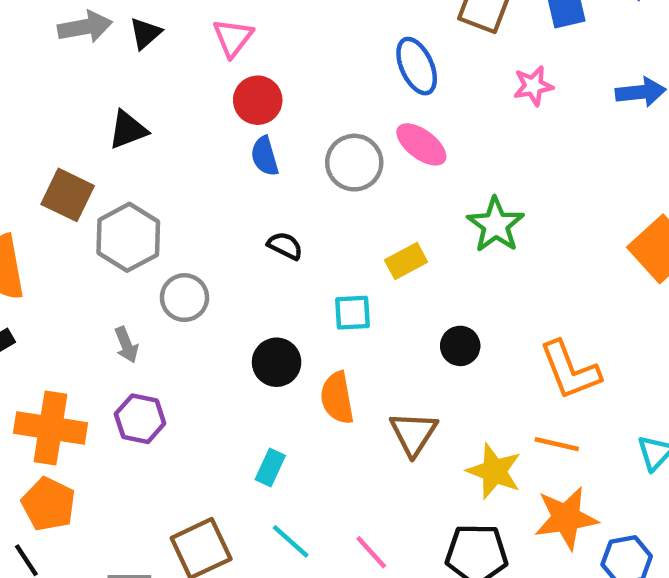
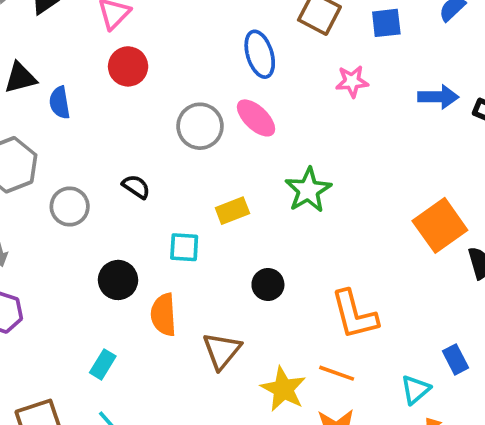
blue semicircle: (265, 156) -> (60, 103), moved
gray circle: (184, 298) -> (70, 206), moved

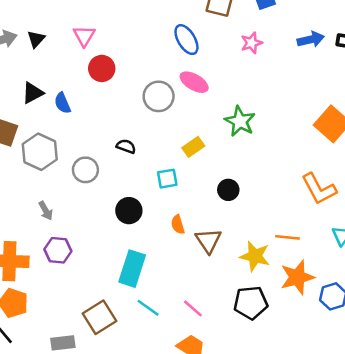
orange semicircle: (164, 315) -> (178, 225), moved, size x0.7
orange L-shape: (354, 315) -> (319, 189), moved
cyan rectangle: (103, 364) -> (132, 269), size x1.8

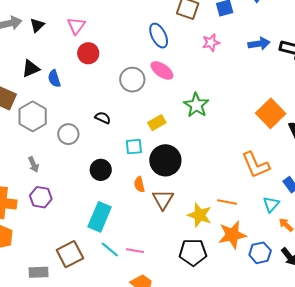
black circle: (228, 190) -> (165, 160), moved, size x1.8
pink line: (193, 308) -> (135, 251), moved, turned -36

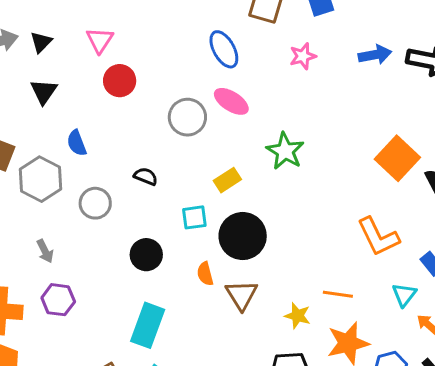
black triangle: (31, 68) -> (44, 92), moved, turned -30
blue semicircle: (54, 79) -> (77, 143), moved
yellow star: (200, 215) -> (298, 316), size x0.7

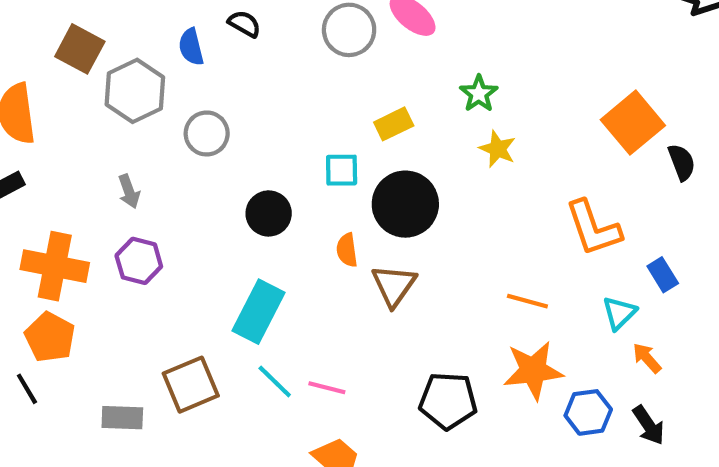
green star: (285, 151) -> (479, 94), size x0.7
black semicircle: (146, 176) -> (244, 24), moved
yellow star: (298, 316) -> (498, 149), moved

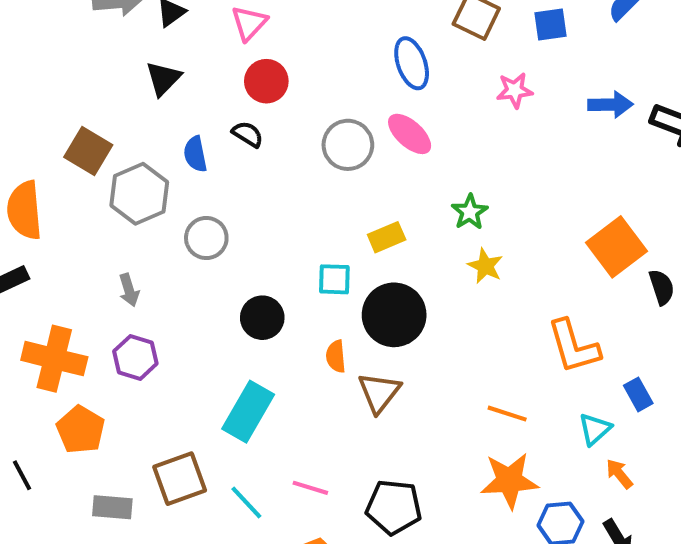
orange pentagon: (50, 337) -> (81, 430), moved
cyan line: (275, 382) -> (246, 503), moved
black pentagon: (448, 401) -> (394, 507), moved

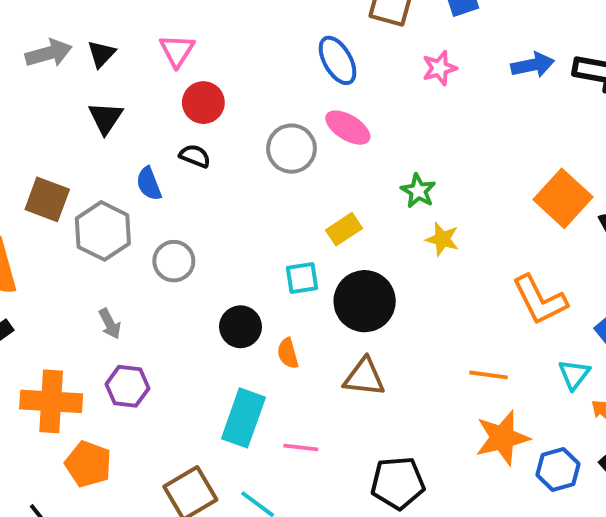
orange semicircle: (336, 356) -> (288, 353), moved
brown triangle: (379, 393) -> (364, 377), turned -51
pink line: (310, 488) -> (301, 447), moved

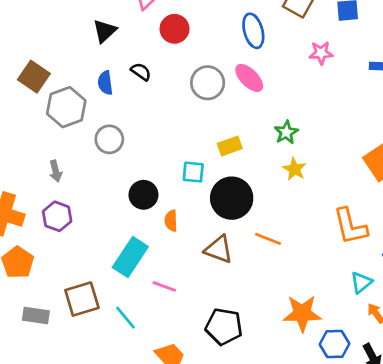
red circle: (203, 103) -> (175, 29), moved
black triangle: (106, 118) -> (105, 31), moved
orange line: (489, 375) -> (268, 239), moved

